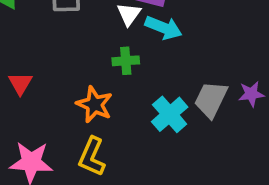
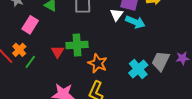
green cross: (126, 61) -> (77, 45), moved, size x1.5

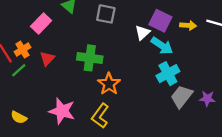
red triangle: (57, 52) -> (47, 59), moved
green line: (30, 62) -> (19, 70), moved
cyan cross: (138, 69) -> (168, 74), moved

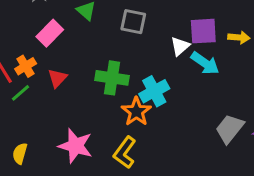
purple square: (160, 21) -> (203, 31), turned -30
cyan cross: (168, 74) -> (154, 91), moved
yellow semicircle: (19, 117) -> (20, 153), turned 77

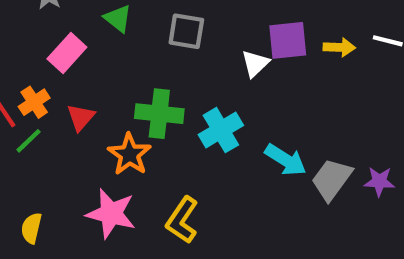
cyan arrow: (205, 63) -> (286, 160), moved
orange star: (136, 112) -> (129, 154), moved

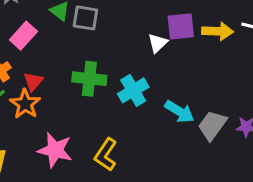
gray square: (186, 31) -> (85, 18), moved
yellow arrow: (339, 47) -> (218, 31), size x1.4
orange star: (129, 154) -> (25, 104), moved

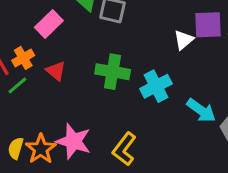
red triangle: (33, 81) -> (56, 71), turned -35
orange star: (25, 104) -> (41, 149), moved

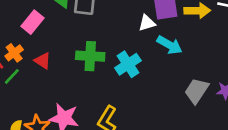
white triangle: (184, 40) -> (147, 23), turned 30
cyan arrow: (201, 110) -> (170, 45), moved

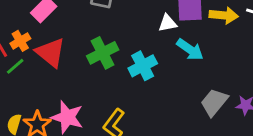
green cross: (90, 56) -> (103, 53), turned -36
red triangle: (43, 61) -> (50, 53), size x1.6

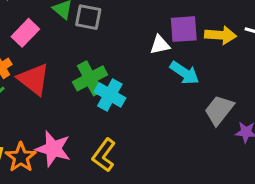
cyan cross: (143, 66) -> (110, 95), moved, turned -32
gray trapezoid: (214, 102) -> (219, 110), moved

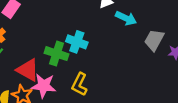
green cross: (90, 78) -> (57, 54), moved, turned -35
red triangle: (34, 79) -> (28, 70), moved

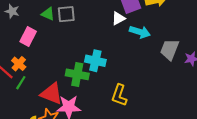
yellow L-shape: (80, 84) -> (119, 95), moved

